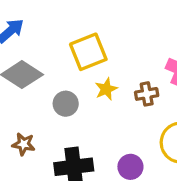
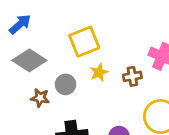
brown star: (24, 144) -> (40, 98), moved

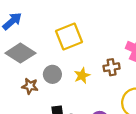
yellow star: (99, 72) -> (82, 76), moved

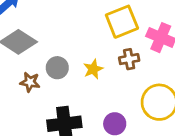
yellow square: (69, 37) -> (122, 22), moved

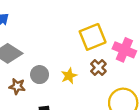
brown cross: (129, 59) -> (98, 68), turned -35

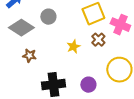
gray circle: (40, 75) -> (48, 17), moved

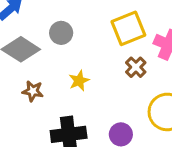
yellow star: (73, 47) -> (79, 81), moved

